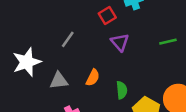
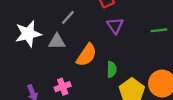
orange semicircle: (93, 78) -> (87, 55), size x1.5
gray triangle: (59, 81) -> (57, 41), moved

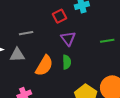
gray line: (68, 17) -> (26, 33), turned 40
green semicircle: (112, 69) -> (67, 62), moved

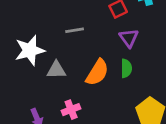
gray triangle: (17, 55) -> (56, 70), moved

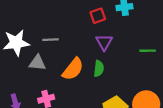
gray line: (75, 30) -> (51, 40), moved

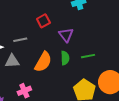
red square: (98, 16) -> (43, 21), moved
green line: (148, 51) -> (88, 56), moved

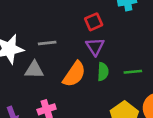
red square: (43, 21) -> (94, 22), moved
purple triangle: (66, 35) -> (95, 47), moved

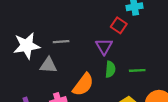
red square: (94, 22) -> (119, 25), moved, turned -35
orange semicircle: (74, 74) -> (83, 85), moved

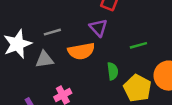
green semicircle: (110, 69) -> (113, 71), moved
orange semicircle: (83, 85) -> (81, 51), moved, turned 55

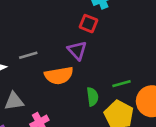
green line: (138, 45) -> (122, 84), moved
gray triangle: (45, 60) -> (14, 101), moved

